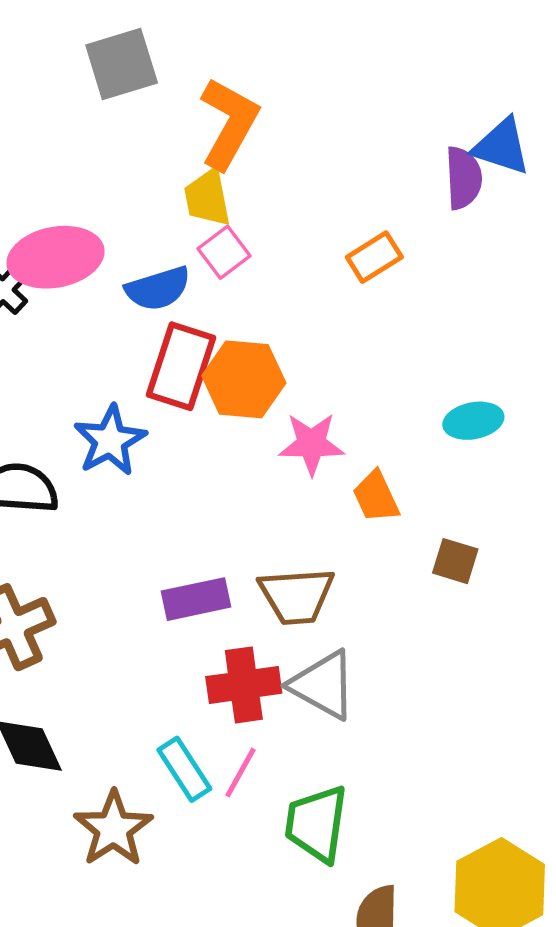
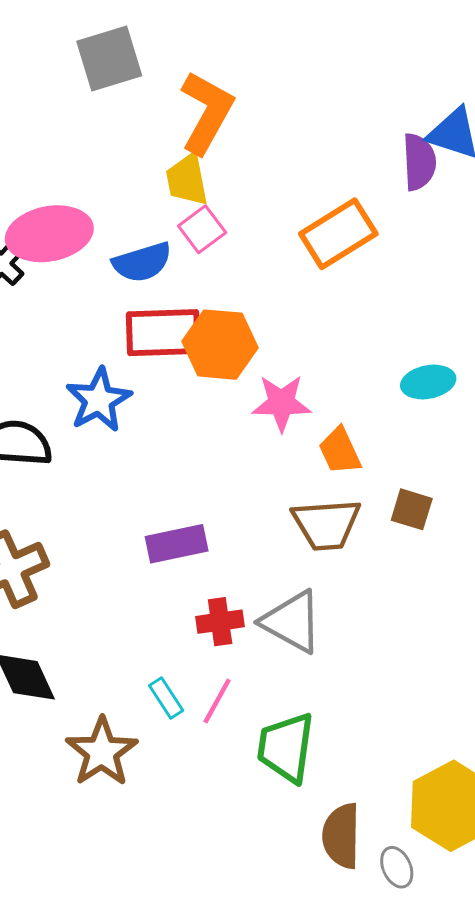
orange rectangle: (374, 257) -> (338, 234), size x1.5
red rectangle: (181, 366) -> (163, 333), turned 70
brown trapezoid: (297, 596) -> (326, 524), moved
red cross: (244, 685) -> (220, 622), size x0.7
cyan rectangle: (184, 769) -> (166, 698), size x0.7

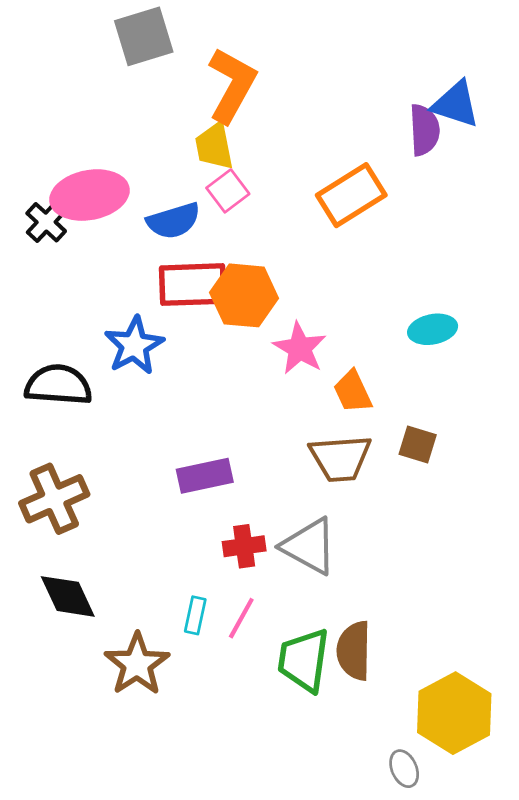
pink star: (281, 403) -> (300, 348), turned 30
cyan rectangle: (166, 698) -> (195, 615), turned 45
brown semicircle: (341, 836) -> (354, 651), moved

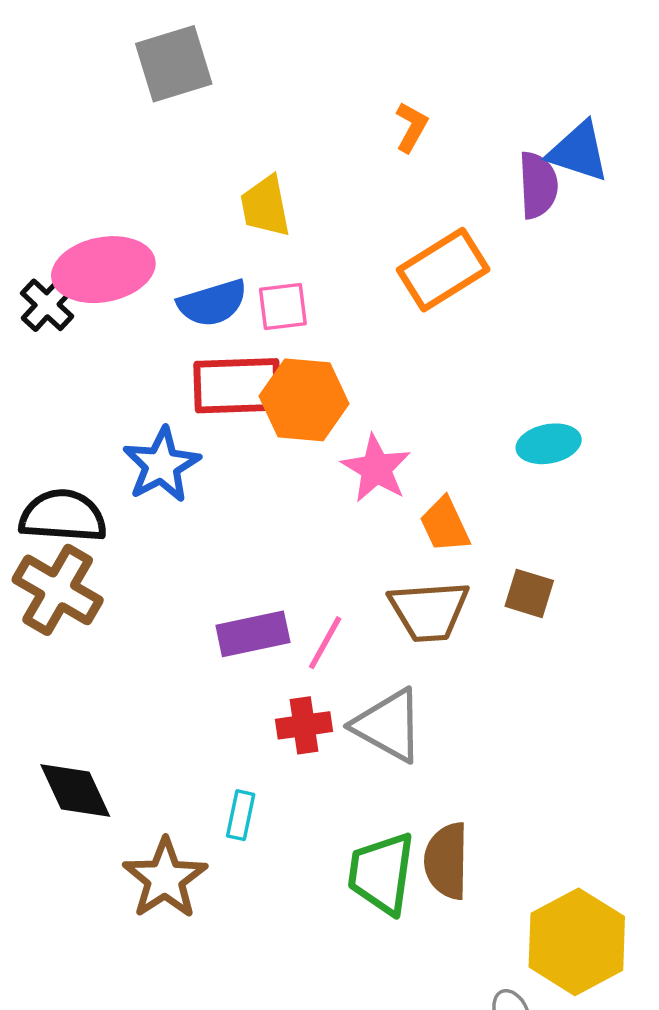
orange L-shape: (232, 85) -> (411, 127), moved, size x0.5
pink square: (228, 191) -> (283, 307), moved, turned 30
brown cross: (54, 499) -> (58, 590), moved, turned -36
pink line: (241, 618) -> (325, 643), moved

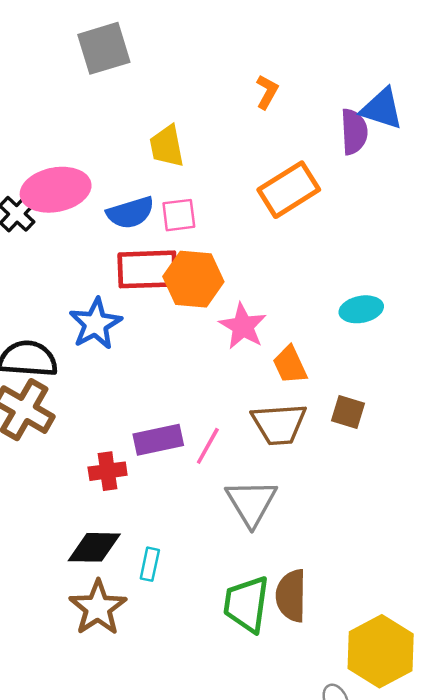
red cross: (304, 725) -> (108, 471), moved
gray triangle: (388, 725) -> (251, 503), turned 30
black diamond: (75, 790) -> (94, 547), moved, turned -64

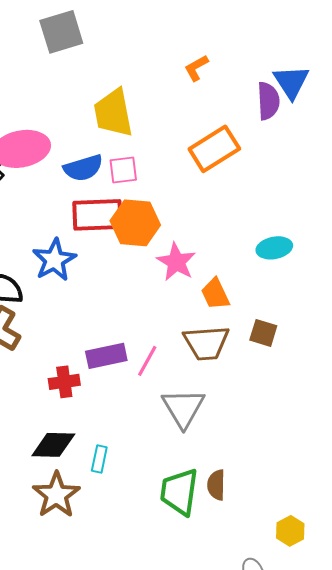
orange L-shape: (267, 92) -> (196, 68), turned -148
blue triangle: (382, 109) -> (291, 82), turned 39
yellow trapezoid: (167, 146) -> (113, 113), size x1.4
brown semicircle: (291, 596) -> (216, 485), size x0.7
yellow hexagon: (381, 651) -> (290, 531), size x0.5

